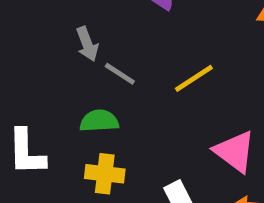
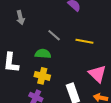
gray arrow: (87, 44) -> (20, 18), moved
yellow line: (194, 78) -> (84, 41), turned 36

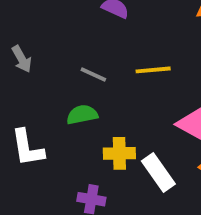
yellow cross: (42, 76) -> (119, 153), moved

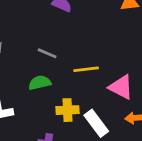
yellow line: (153, 70) -> (86, 69), moved

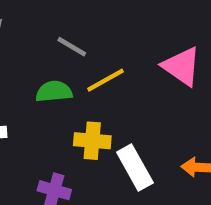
yellow line: (86, 69) -> (105, 80), moved, turned -30
pink triangle: (121, 87) -> (182, 66), moved

